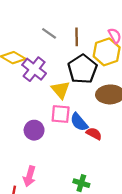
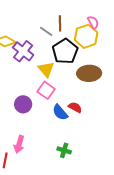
gray line: (49, 33) -> (46, 31), moved
pink square: (61, 114) -> (46, 90), turned 30
blue semicircle: (79, 122) -> (60, 112), moved

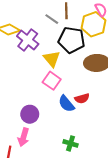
black pentagon: (65, 51) -> (72, 40), turned -30
purple circle: (23, 104) -> (30, 114), moved
red semicircle: (75, 107) -> (82, 99), turned 136

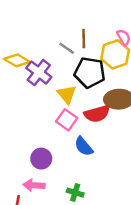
red semicircle: (82, 99) -> (97, 114), moved, size x1.5
pink arrow: (23, 137) -> (34, 185), turned 78
green cross: (71, 143) -> (75, 193), moved

